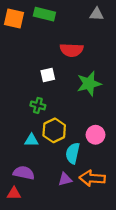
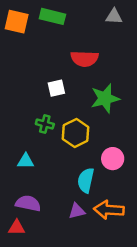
yellow hexagon: (54, 130) -> (76, 133), moved
cyan triangle: (31, 140) -> (26, 161), moved

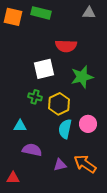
white square: (56, 88) -> (44, 69), size x1.5
cyan semicircle: (86, 180) -> (65, 129), moved
purple semicircle: (28, 203) -> (32, 150), moved
orange arrow: (109, 210) -> (85, 164), turned 30

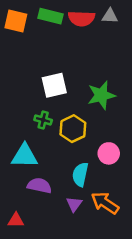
red semicircle: (66, 46) -> (81, 19), moved
cyan triangle: (20, 126) -> (25, 156), size x1.6
cyan semicircle: (65, 129) -> (80, 174), moved
purple triangle: (60, 165) -> (74, 204), turned -40

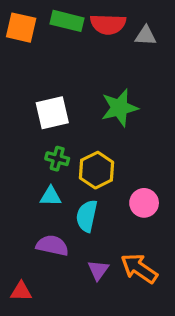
gray triangle: (110, 16) -> (146, 36), moved
white square: (54, 85) -> (52, 113), moved
green star: (101, 95) -> (119, 108), moved
cyan triangle: (25, 156) -> (51, 196), moved, size x0.6
cyan semicircle: (80, 174) -> (87, 216), moved

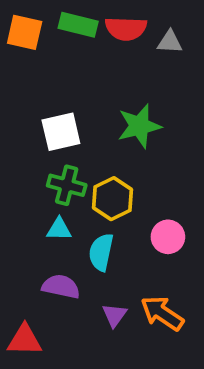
green cross: (57, 159) -> (67, 185), size x1.4
red triangle: (21, 291) -> (25, 340), size x1.4

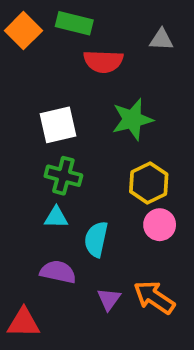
red semicircle: (126, 29) -> (103, 61), moved
orange square: (25, 32) -> (23, 31), turned 32
yellow hexagon: (113, 199) -> (149, 183), moved

